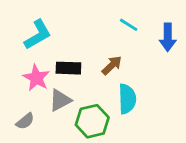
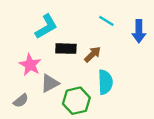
cyan L-shape: (38, 35) -> (46, 27), moved
black rectangle: (68, 68) -> (66, 49), moved

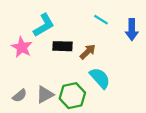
pink star: (30, 65) -> (22, 47), moved
cyan semicircle: (105, 82) -> (100, 78), turned -40
gray triangle: (50, 83) -> (45, 95), moved

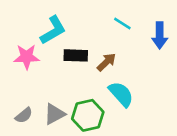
pink star: (22, 47) -> (27, 57), turned -30

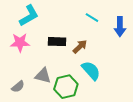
cyan L-shape: (53, 30) -> (29, 16), moved
gray triangle: (54, 114) -> (43, 76), moved, turned 42

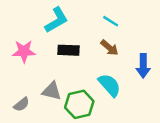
cyan L-shape: (29, 16) -> (56, 20), moved
blue arrow: (120, 27) -> (143, 66), moved
brown arrow: (80, 47) -> (109, 48), moved, turned 84

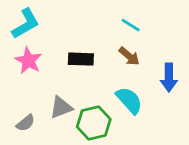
cyan L-shape: (56, 20) -> (26, 24), moved
pink star: (24, 51) -> (28, 61), turned 30
gray triangle: (52, 91) -> (61, 107), turned -35

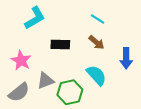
cyan L-shape: (26, 24) -> (35, 18), moved
pink star: (28, 61) -> (21, 60), moved
gray semicircle: (26, 123) -> (19, 92), size x1.5

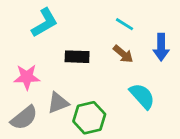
blue arrow: (126, 58) -> (161, 47), moved
pink star: (21, 60) -> (27, 77), turned -30
cyan semicircle: (96, 75) -> (142, 96), moved

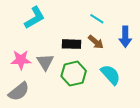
black rectangle: (77, 57) -> (72, 44), moved
gray triangle: (58, 103) -> (45, 62), moved, turned -42
green hexagon: (89, 118) -> (74, 74), moved

